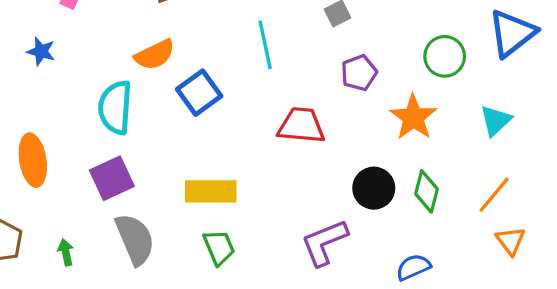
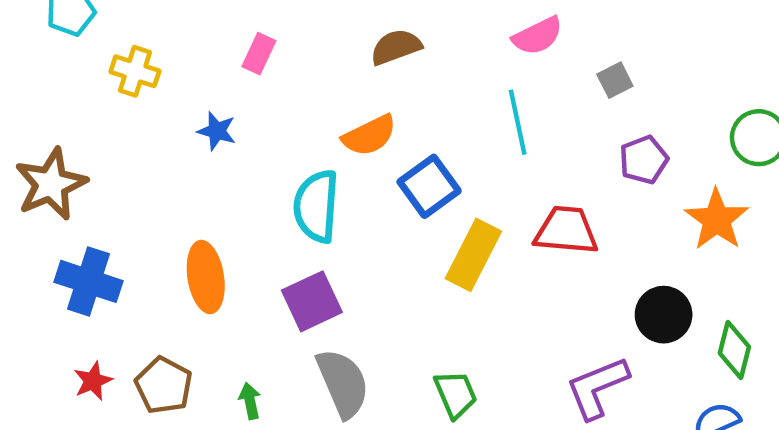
yellow rectangle: (211, 191) -> (473, 255), moved, turned -63
green diamond: (427, 191) -> (734, 350), moved

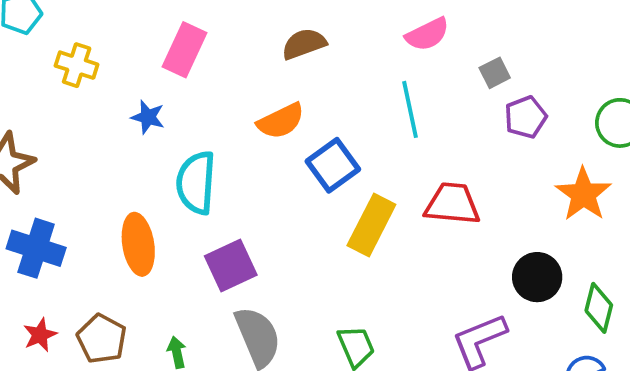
pink rectangle: (259, 54) -> (184, 50), size x1.5
purple pentagon: (644, 160) -> (526, 117), moved
cyan semicircle: (316, 206) -> (196, 183), moved

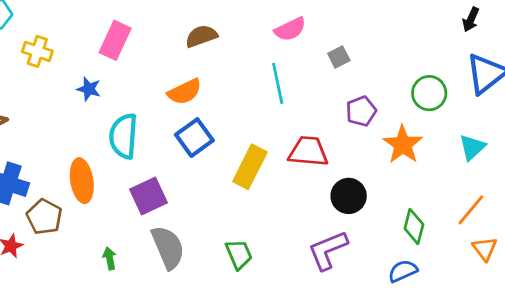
purple pentagon: (526, 117) -> (361, 111), moved
blue square: (333, 165) -> (194, 138), moved
black circle: (537, 277) -> (349, 196), moved
brown pentagon: (102, 339) -> (44, 217), moved

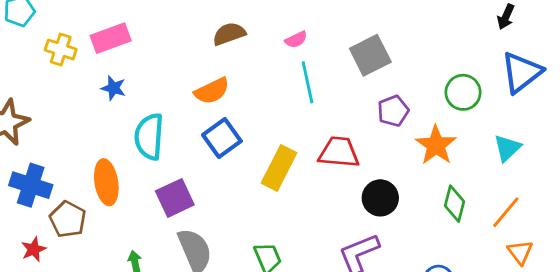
pink semicircle: (290, 29) -> (296, 40), moved, size x0.7
pink rectangle: (115, 40) -> (111, 38), moved, turned 45
gray square: (339, 57) -> (370, 55), size x1.8
green diamond: (414, 226) -> (454, 204), moved

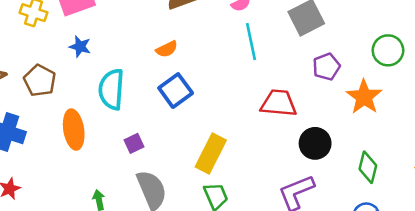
orange semicircle: (212, 91) -> (167, 49), size x0.7
yellow rectangle: (279, 168) -> (211, 153), moved
purple square: (175, 198) -> (134, 143), size x0.6
green diamond: (454, 204) -> (368, 167), moved
brown pentagon: (68, 219) -> (40, 81), moved

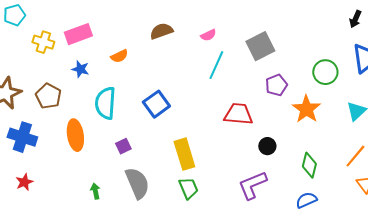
cyan line: (251, 42) -> (216, 65), turned 36
orange semicircle: (167, 49) -> (119, 56), moved
black circle: (315, 143) -> (267, 146), size x0.7
yellow rectangle: (211, 153) -> (184, 154), turned -44

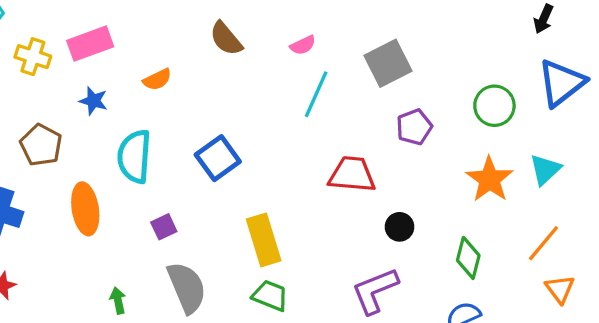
brown semicircle: (161, 31) -> (226, 39), turned -110
orange star: (306, 109) -> (490, 179), moved
green trapezoid: (188, 188) -> (270, 296), turned -45

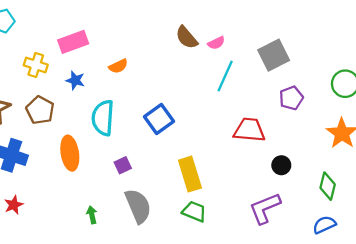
brown semicircle: (226, 39) -> (187, 37), moved
yellow cross: (33, 57) -> (36, 65), moved

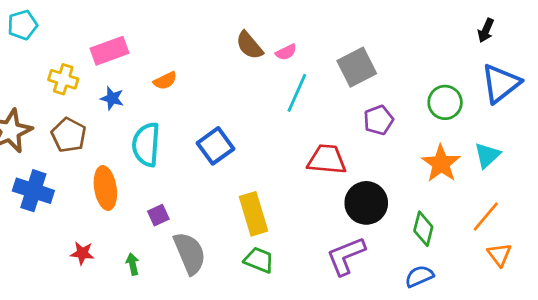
purple square: (123, 165) -> (158, 215), moved
black circle: (281, 165) -> (366, 203), size x1.8
red star: (14, 205) -> (82, 253), moved, turned 30

